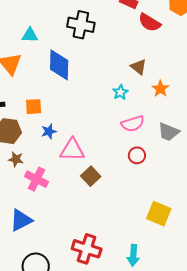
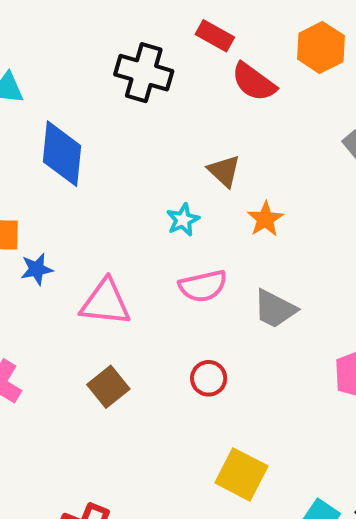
black cross: (81, 25) -> (144, 73), moved
blue star: (49, 131) -> (37, 269), moved
pink triangle: (72, 150) -> (105, 302), moved
red circle: (137, 155) -> (209, 378), moved

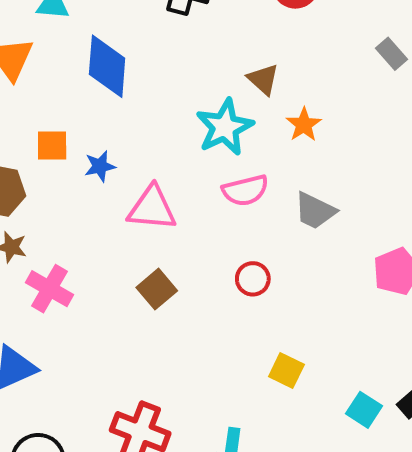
cyan star: (183, 220) -> (225, 127), size x1.8
blue star: (37, 269) -> (100, 166), moved
yellow square: (241, 474) -> (286, 370), size x0.7

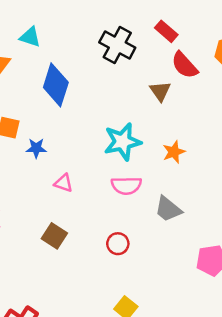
brown triangle: (263, 79) -> (160, 91), moved
pink triangle: (152, 208) -> (63, 183), size x0.6
brown square: (157, 289) -> (54, 236), turned -30

